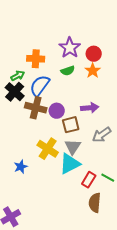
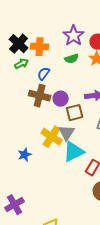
blue semicircle: (40, 86) -> (44, 74), size x0.6
black cross: (15, 92) -> (19, 44), moved
gray triangle: (73, 147) -> (67, 133), moved

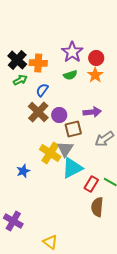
brown cross: (40, 96) -> (38, 112), turned 30
purple cross: (15, 205) -> (13, 221), turned -30

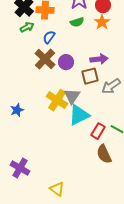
brown square: (73, 129) -> (90, 76), moved
blue star: (23, 171) -> (17, 110), moved
brown semicircle: (97, 207) -> (104, 154), turned -30

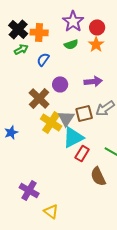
brown cross: (45, 59) -> (39, 98), moved
brown square: (90, 76) -> (84, 113), moved
red rectangle: (98, 131) -> (82, 153), moved
purple cross: (20, 168) -> (29, 190), moved

